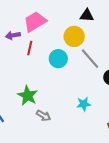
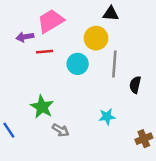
red line: (30, 48) -> (44, 52), turned 72
gray line: (90, 59) -> (114, 64), turned 45

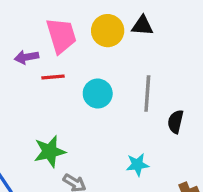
pink trapezoid: (51, 21) -> (61, 36), turned 104
yellow circle: (96, 38) -> (108, 31), moved
green star: (42, 107) -> (50, 151), turned 30

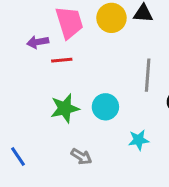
cyan circle: (98, 94) -> (105, 107), moved
green star: (50, 151) -> (65, 108), moved

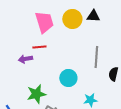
purple arrow: (38, 42) -> (25, 59), moved
green star: (65, 108) -> (36, 94), moved

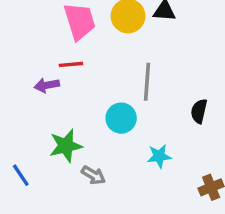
gray line: (96, 57) -> (147, 82), moved

